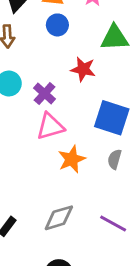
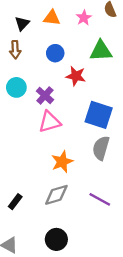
blue circle: (57, 25) -> (55, 53), moved
orange star: (72, 159) -> (62, 162), moved
gray semicircle: (115, 159) -> (101, 148), size x1.5

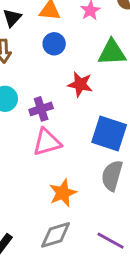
blue circle: (55, 53) -> (54, 44), moved
purple cross: (45, 95) -> (41, 109), turned 30

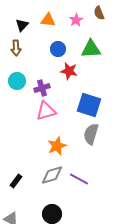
blue circle: (54, 44) -> (58, 49), moved
purple line: (111, 241) -> (79, 179), moved

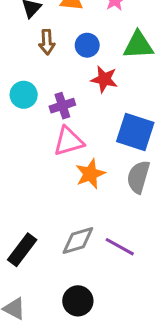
brown arrow: (16, 48) -> (47, 42), moved
orange star: (57, 146) -> (90, 174), moved
black rectangle: (16, 181) -> (22, 250), size x1.5

